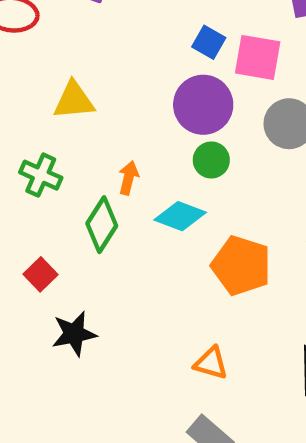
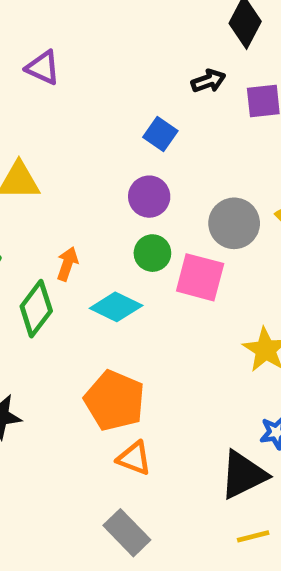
pink square: (258, 57) -> (200, 277), moved
purple circle: (203, 105) -> (149, 197), size x0.7
orange pentagon: (241, 266) -> (115, 401), moved

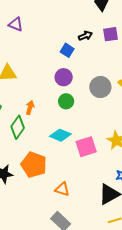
black arrow: (208, 81) -> (85, 36), moved
pink square: (200, 277) -> (86, 147), moved, turned -30
cyan diamond: (116, 307) -> (60, 135), moved
orange pentagon: (115, 401) -> (34, 165), moved

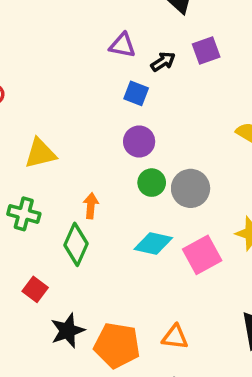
purple triangle: (16, 24) -> (122, 45), moved
gray circle: (100, 87) -> (191, 188), moved
orange pentagon: (34, 165) -> (117, 345), moved

